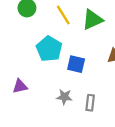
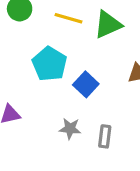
yellow line: (63, 15) -> (68, 18), turned -42
blue square: (76, 64) -> (86, 84), turned 30

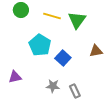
green triangle: (108, 24) -> (77, 20), turned -30
gray rectangle: (105, 136) -> (75, 91), turned -32

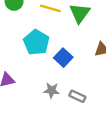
gray rectangle: (75, 91) -> (77, 96), turned -40

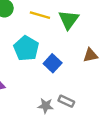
gray star: (52, 90) -> (46, 106), moved

